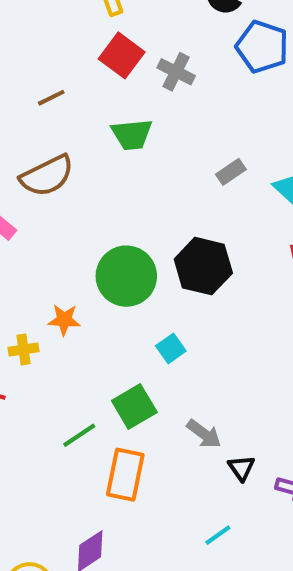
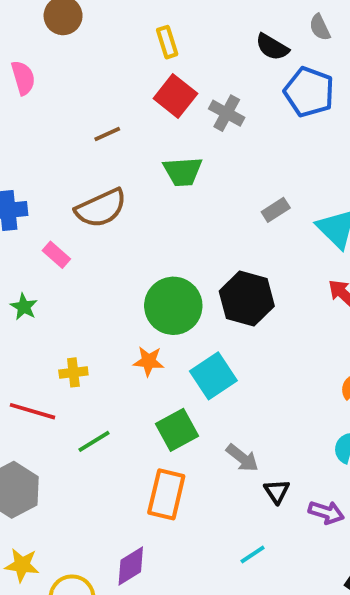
orange star: (64, 320) -> (149, 361), moved
cyan square: (171, 348) -> (213, 376), size x1.6
green line: (79, 435) -> (94, 441), moved

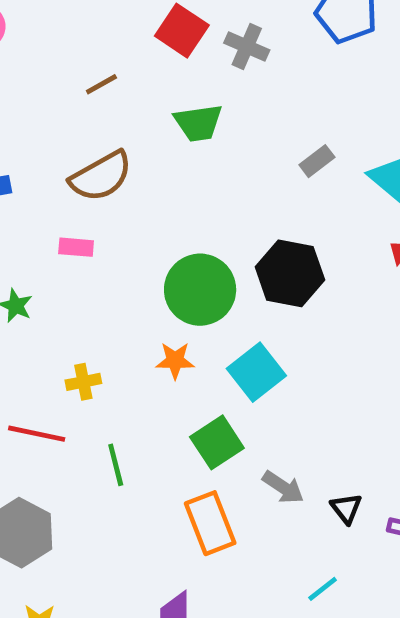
pink rectangle: (56, 255) -> (76, 247), moved, turned -32
green line: (94, 441) -> (116, 465), turned -68
gray arrow: (242, 458) -> (283, 487), moved
orange rectangle: (166, 494) -> (210, 523), turned -30

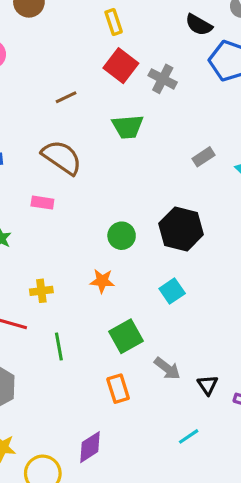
brown semicircle: (101, 176) -> (62, 157), turned -120
green circle: (200, 290) -> (122, 236), size x0.6
cyan square: (256, 372) -> (172, 291), moved, size x0.7
orange rectangle: (210, 523) -> (118, 389), size x0.7

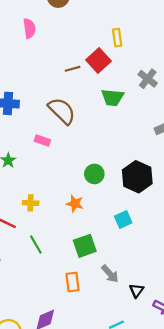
yellow rectangle: (114, 22) -> (117, 38), moved
red square: (121, 66) -> (99, 60), moved
gray cross: (163, 79) -> (148, 79), moved
green line: (59, 347) -> (36, 245), turned -30

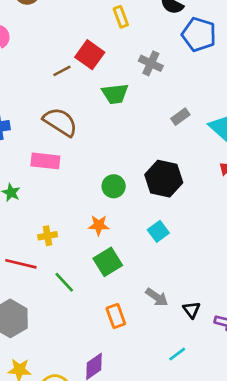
yellow rectangle: (117, 38) -> (121, 17), moved
pink rectangle: (42, 140) -> (45, 161), size x1.5
green square: (85, 246) -> (108, 262), moved

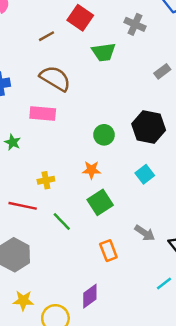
brown line: (62, 71) -> (46, 36), moved

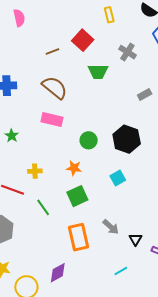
pink rectangle: (43, 113) -> (52, 120), moved
orange rectangle: (108, 251) -> (79, 237), size x1.5

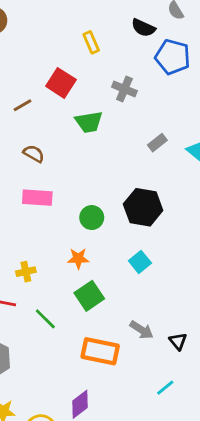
brown semicircle: (55, 88) -> (34, 154), size x0.6
orange rectangle: (79, 237) -> (100, 351), turned -56

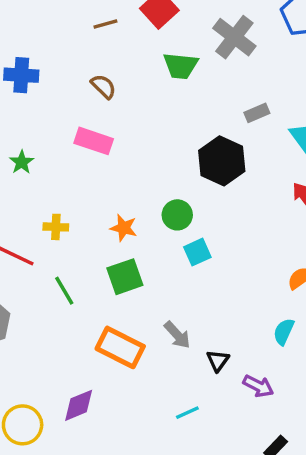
gray cross: (124, 89) -> (234, 37), size x1.4
black hexagon: (143, 207) -> (222, 161), moved
green circle: (92, 218) -> (177, 215), moved

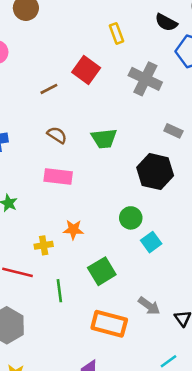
green trapezoid: (181, 66) -> (104, 139), moved
gray rectangle: (257, 113) -> (173, 131), turned 60
orange star: (124, 228) -> (73, 230), moved
green line: (64, 291) -> (59, 291), turned 35

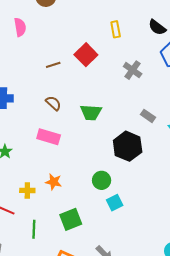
gray cross: (145, 79) -> (133, 70), size x0.7

